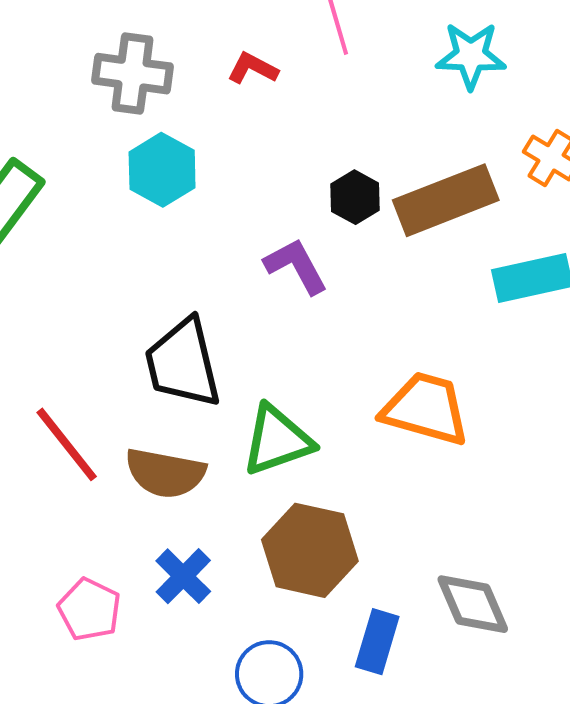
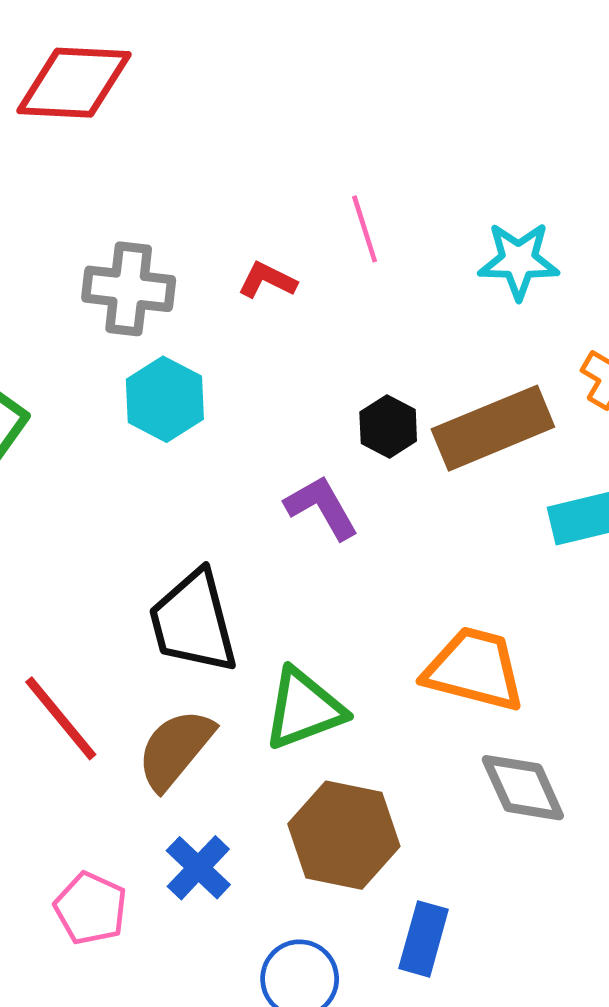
brown semicircle: (165, 473) -> (175, 749), turned 120
gray diamond: (473, 604) -> (523, 788), moved

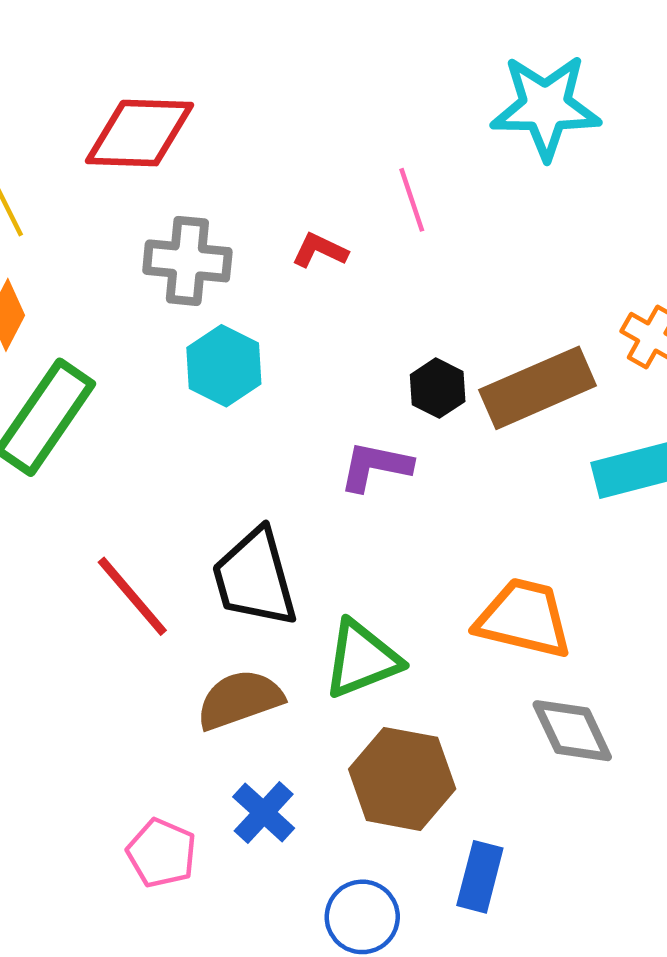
red diamond: (74, 83) -> (140, 133), moved
cyan star: (519, 261) -> (546, 107), moved, size x1.4
purple L-shape: (322, 507) -> (375, 466), turned -48
red line: (61, 718) -> (132, 596), moved
brown semicircle: (175, 749) -> (240, 700), turned 32

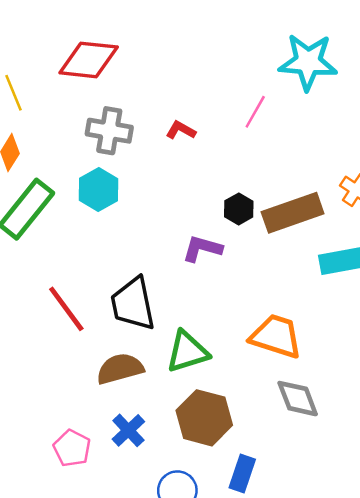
pink line: (412, 200) -> (255, 112), moved, turned 44
cyan hexagon: (224, 366) -> (98, 190), moved

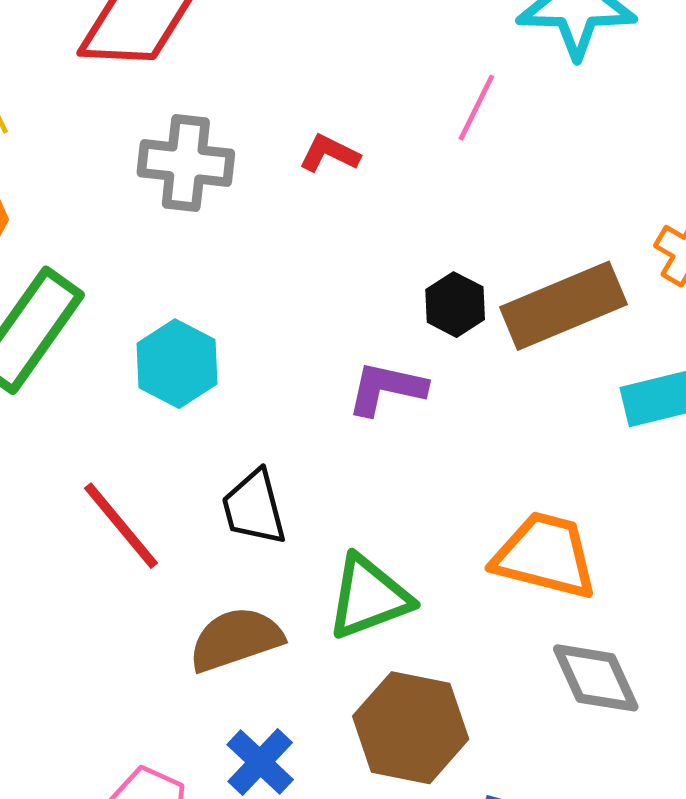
cyan hexagon: (98, 190) -> (177, 364), moved
black trapezoid: (133, 304) -> (254, 508), size x0.7

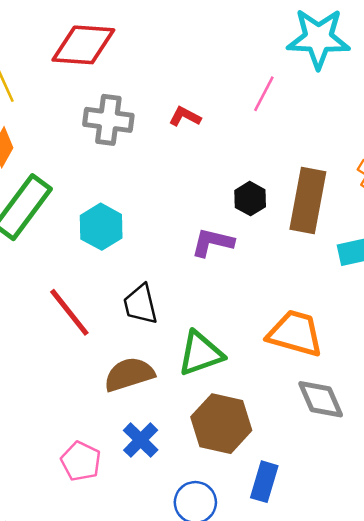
brown rectangle: (563, 306) -> (308, 201), turned -58

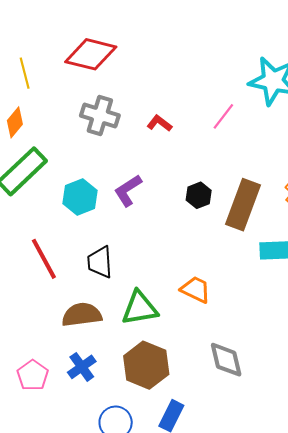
purple L-shape: (213, 242) -> (128, 191), moved, turned -56
orange trapezoid: (295, 333) -> (196, 289), moved, size x0.7

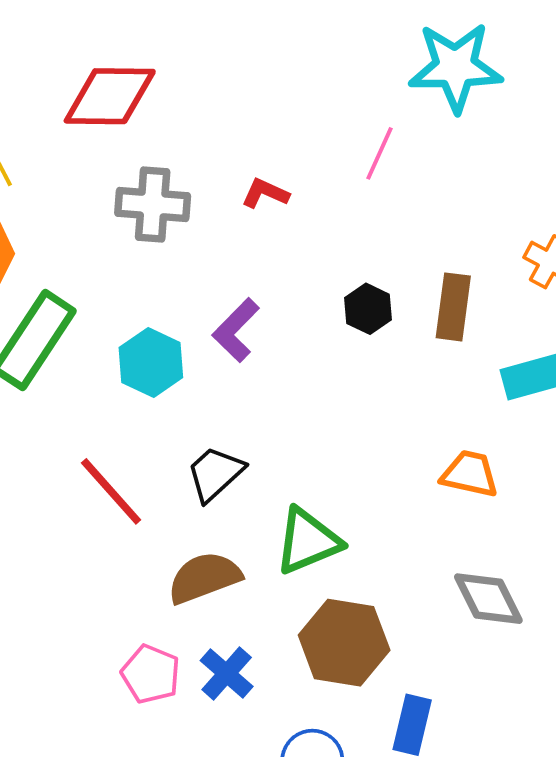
brown rectangle: (243, 205) -> (453, 307), size x0.7
black trapezoid: (100, 262) -> (215, 474), turned 64
orange trapezoid: (196, 289) -> (470, 474), moved
pink pentagon: (33, 375) -> (151, 674), moved

